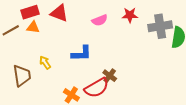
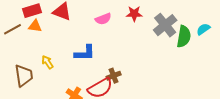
gray cross: (160, 26) -> (165, 25), turned -30
brown cross: (110, 76) -> (114, 76), turned 32

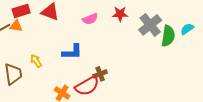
orange triangle: (35, 26) -> (16, 26), moved

